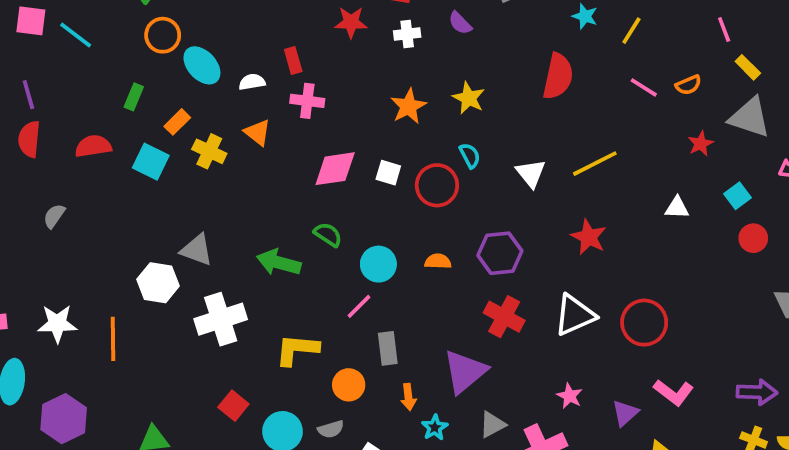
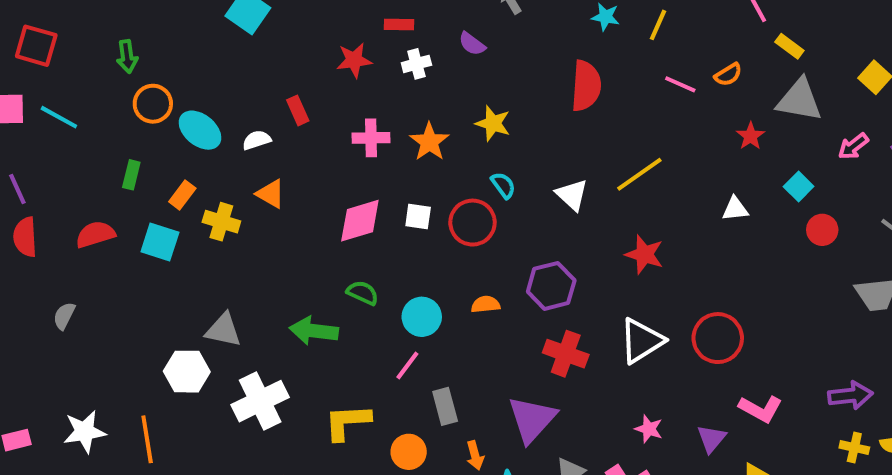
pink cross: (307, 101) -> (371, 138), moved

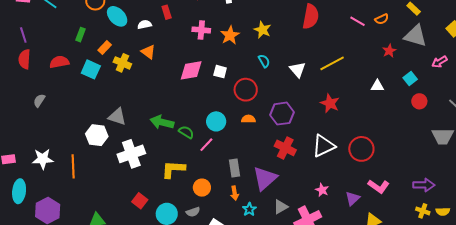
red circle: (473, 223) -> (246, 90), moved
green semicircle: (363, 293) -> (186, 132), moved
gray rectangle: (445, 406) -> (235, 168), moved

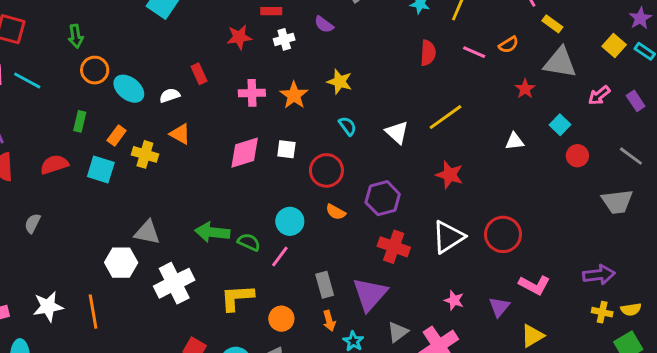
red semicircle: (311, 17) -> (428, 53), moved, size x0.7
orange semicircle: (248, 119) -> (336, 212), turned -144

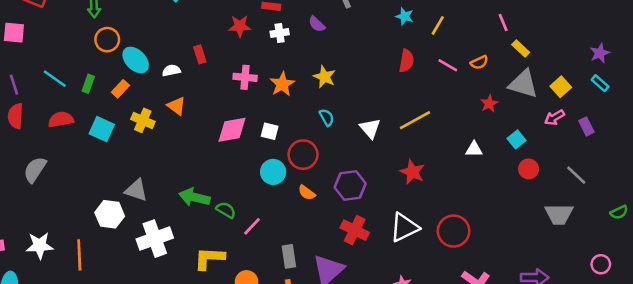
yellow square: (614, 46) -> (561, 87), moved
cyan line: (27, 80) -> (55, 79), moved
orange rectangle: (117, 136) -> (120, 89), moved
cyan circle: (290, 221) -> (273, 172), moved
gray semicircle: (33, 223) -> (35, 170), size x1.5

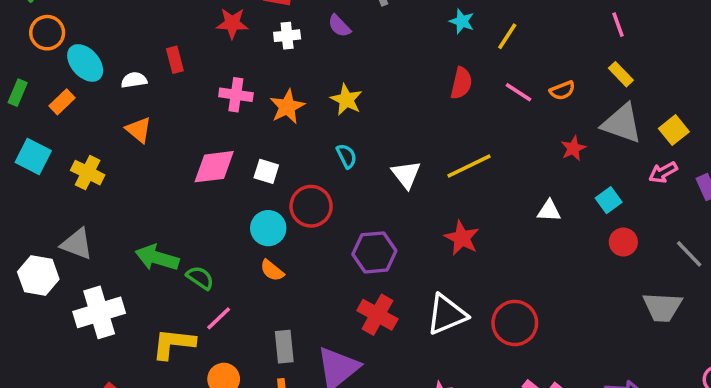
pink line: (503, 22) -> (618, 25), moved
yellow cross: (143, 120) -> (88, 173), moved
orange semicircle: (307, 193) -> (272, 270), moved
pink line: (252, 226) -> (219, 318), moved

